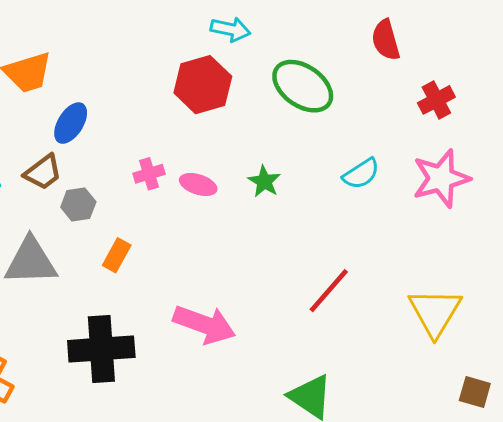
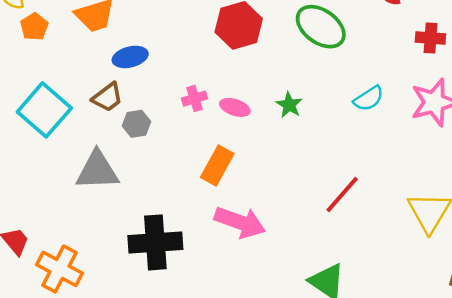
red cross: (436, 100) -> (430, 38), turned 32
blue ellipse: (71, 123) -> (130, 57), turned 44
orange rectangle: (117, 255) -> (217, 165), moved, size x1.4

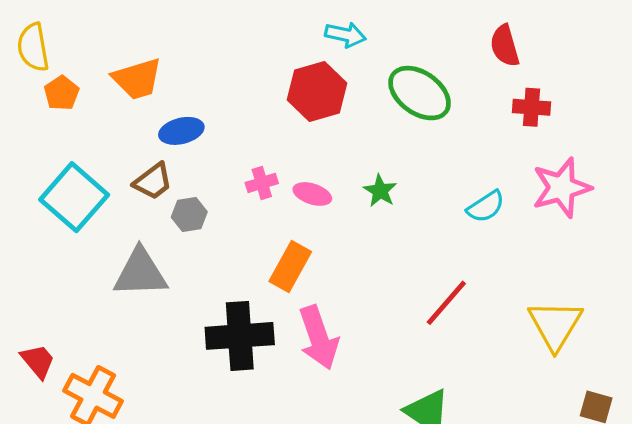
red cross: (430, 38) -> (532, 107), moved
cyan semicircle: (369, 99) -> (486, 207), moved
pink arrow: (240, 222) -> (319, 338), turned 51
black cross: (155, 242) -> (240, 336), moved

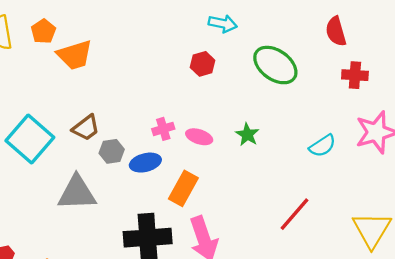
red hexagon: (317, 91) -> (203, 64), size x0.6
orange pentagon: (62, 93) -> (43, 31), moved
blue ellipse: (181, 131) -> (145, 163), moved

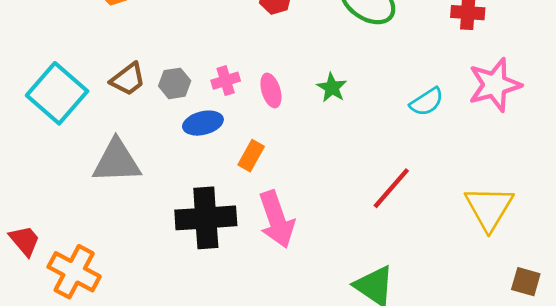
pink ellipse: (199, 137) -> (271, 90), turned 55
gray hexagon: (112, 151) -> (175, 83), moved
orange rectangle: (183, 188) -> (251, 156), size x0.7

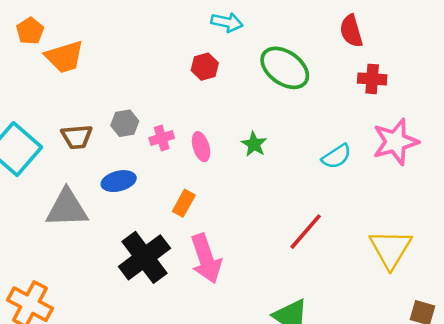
brown trapezoid: (128, 79) -> (77, 137), turned 32
gray hexagon: (175, 83) -> (125, 123), moved
blue ellipse: (203, 123) -> (119, 181), moved
black cross: (206, 218) -> (144, 257), turned -33

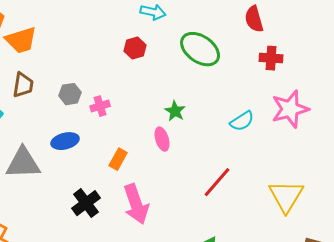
brown trapezoid: (77, 137) -> (23, 85), moved, turned -76
pink ellipse: (201, 147) -> (162, 139), moved
black cross: (144, 257) -> (86, 203), size x0.7

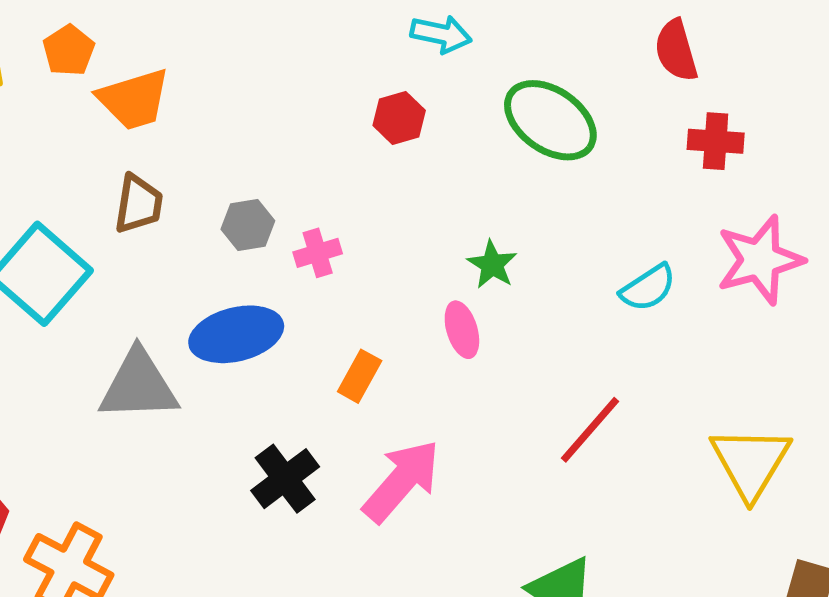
blue ellipse: (65, 141) -> (236, 334), size x1.4
pink arrow: (136, 204) -> (401, 481), turned -120

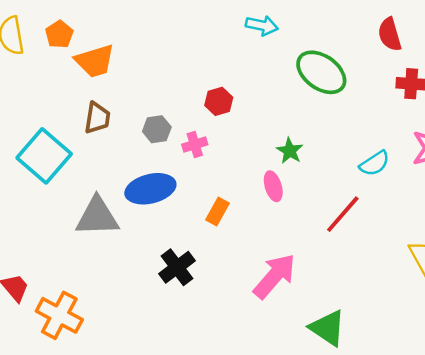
red hexagon: (399, 118) -> (219, 101), moved
red line: (590, 430) -> (343, 214), moved
pink arrow: (401, 481) -> (274, 276), moved

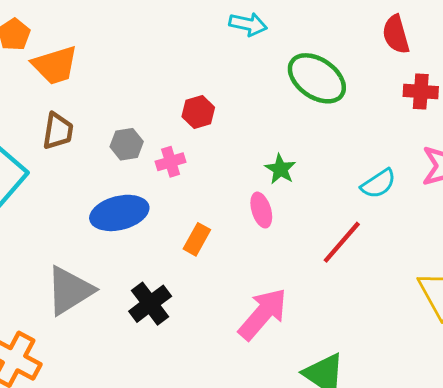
gray triangle: (97, 217) -> (70, 291), moved, turned -30

